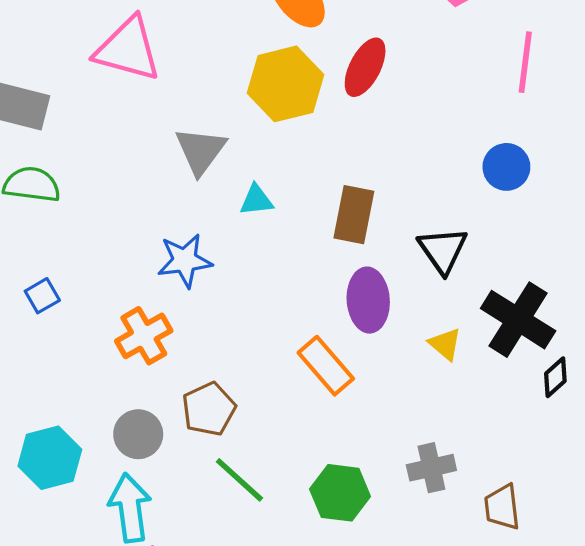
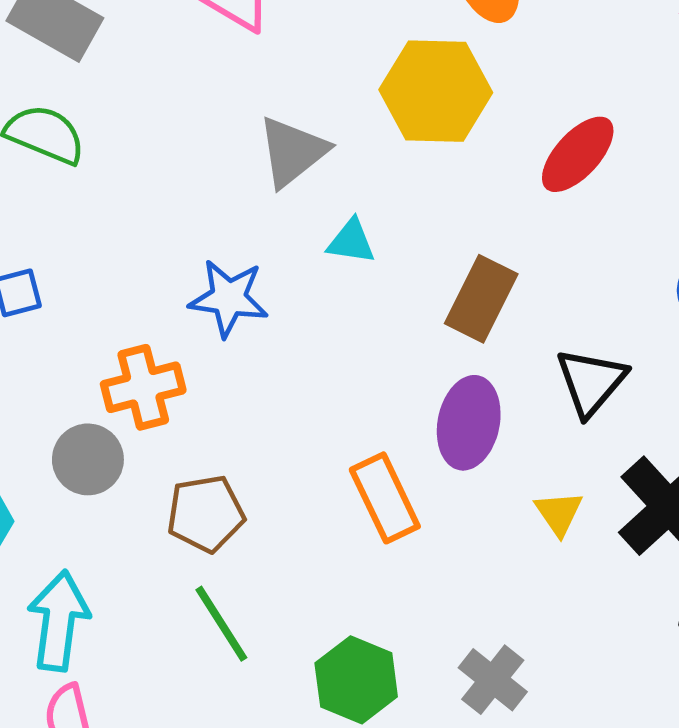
red ellipse: (365, 67) -> (578, 154), moved
gray circle: (138, 434) -> (88, 459), moved
gray cross: (431, 468) -> (493, 680), turned 36

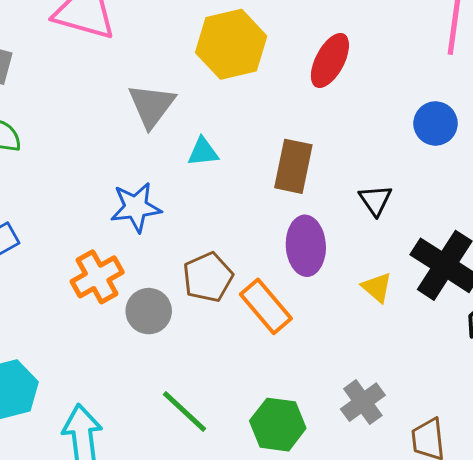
black triangle: (591, 382) -> (375, 200), size x0.7
gray circle: (88, 459) -> (149, 311), moved
brown pentagon: (206, 514) -> (208, 277), moved
gray cross: (493, 680) -> (363, 402), turned 30

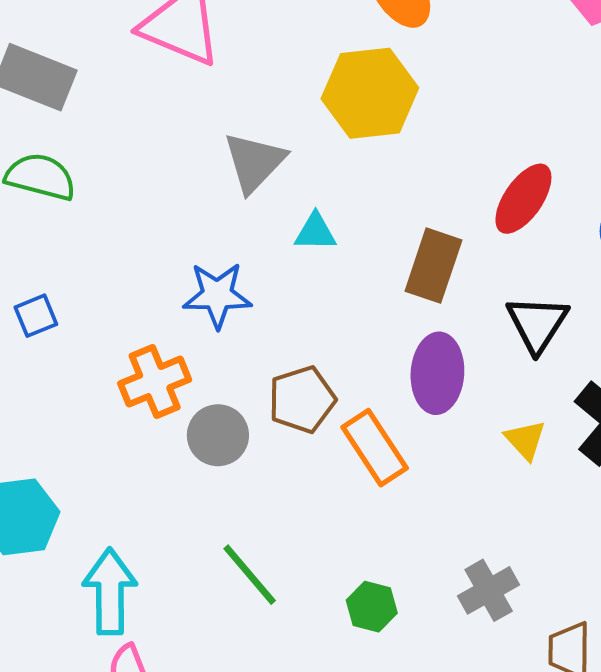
red ellipse: (330, 60) -> (523, 199), moved
black triangle: (375, 200) -> (537, 324), size x1.4
green hexagon: (278, 425) -> (372, 607), size x0.7

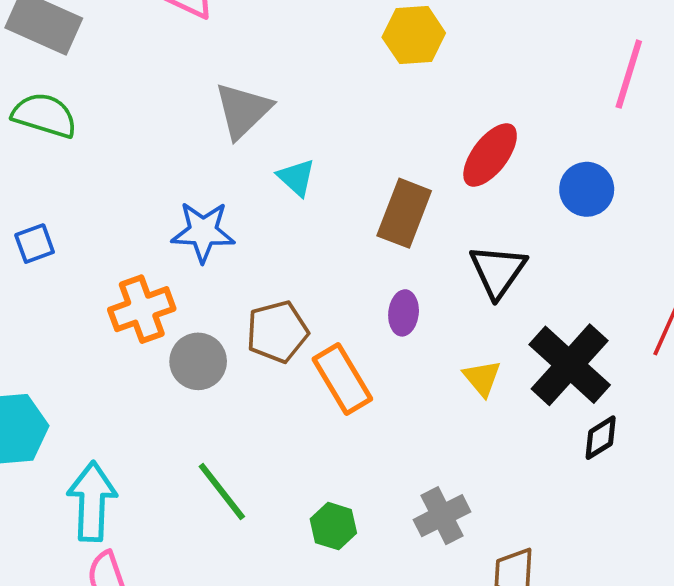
yellow hexagon: (370, 93) -> (414, 35), moved, size x0.7
cyan triangle: (315, 232) -> (296, 177), turned 39
purple ellipse: (437, 373) -> (404, 313), size x0.6

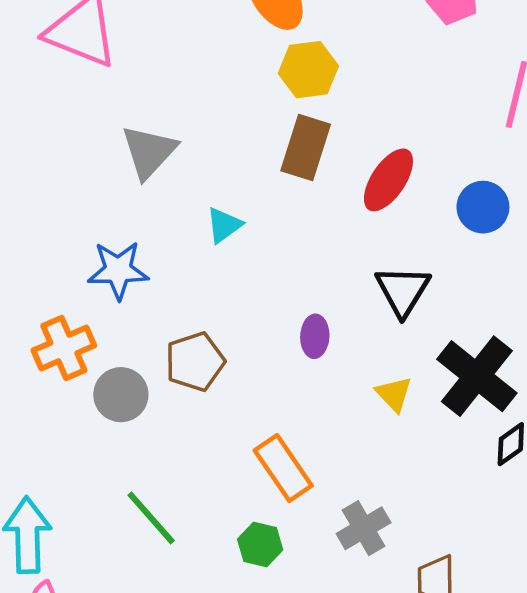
cyan triangle: (296, 177) -> (224, 225), moved, turned 45
brown rectangle: (404, 213) -> (306, 147), moved
orange rectangle: (342, 379) -> (283, 468), moved

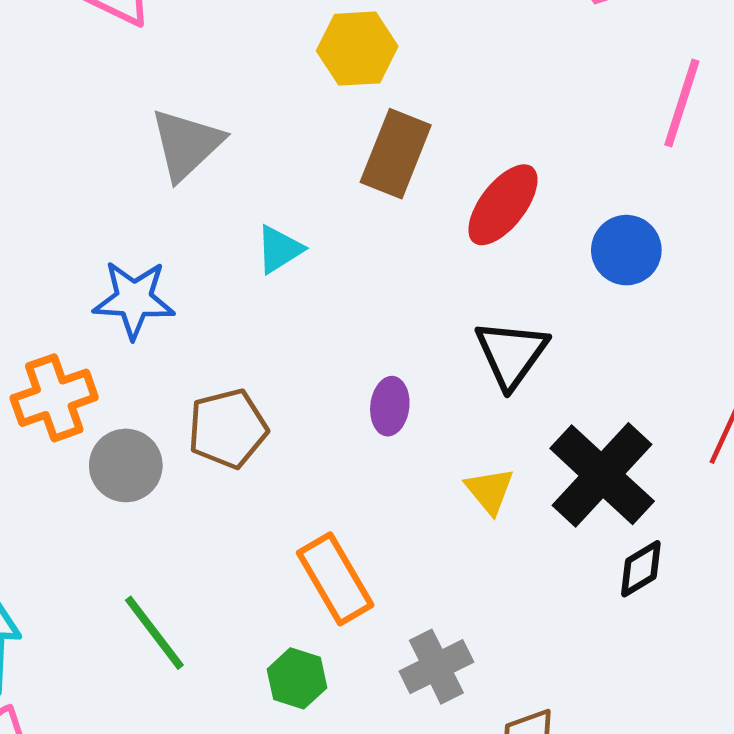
yellow hexagon: (308, 70) -> (357, 49), moved

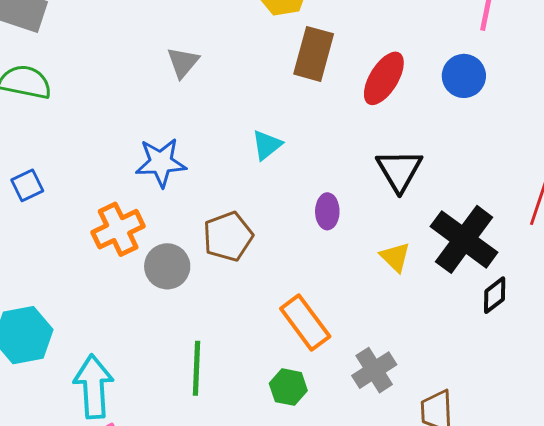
gray triangle: (186, 144) -> (183, 62), size x0.7
cyan triangle: (279, 249) -> (267, 145), moved
blue circle: (626, 250) -> (464, 76), moved
green line: (154, 633) -> (196, 368), turned 46

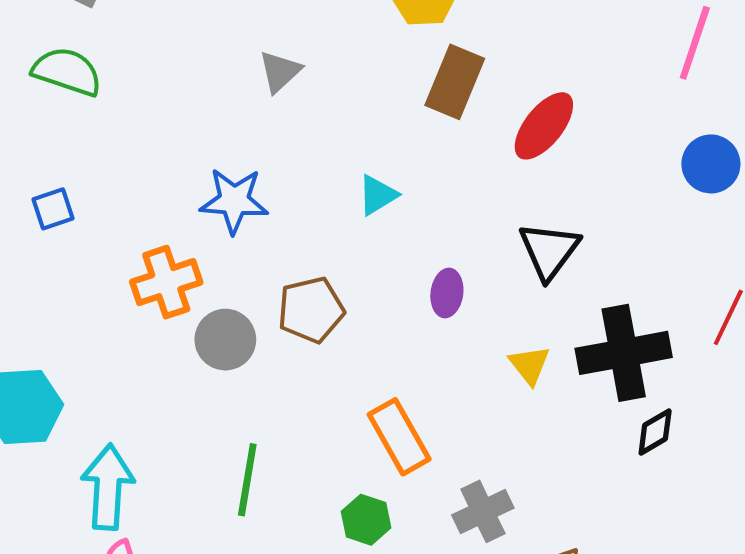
blue circle: (464, 76) -> (711, 164), moved
black cross: (464, 239) -> (624, 353), turned 36

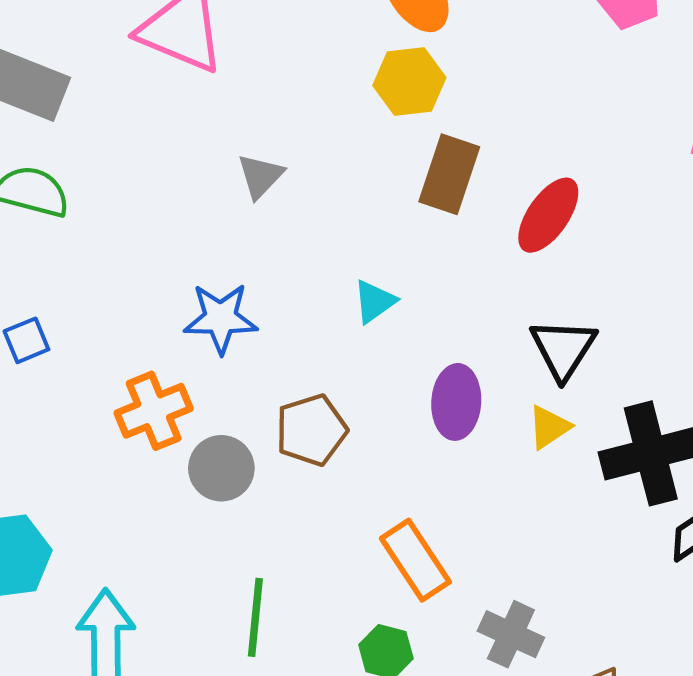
purple ellipse: (447, 293) -> (456, 402), size x1.4
yellow triangle: (529, 365) -> (549, 427), moved, turned 39
gray cross: (483, 511) -> (511, 634), turned -36

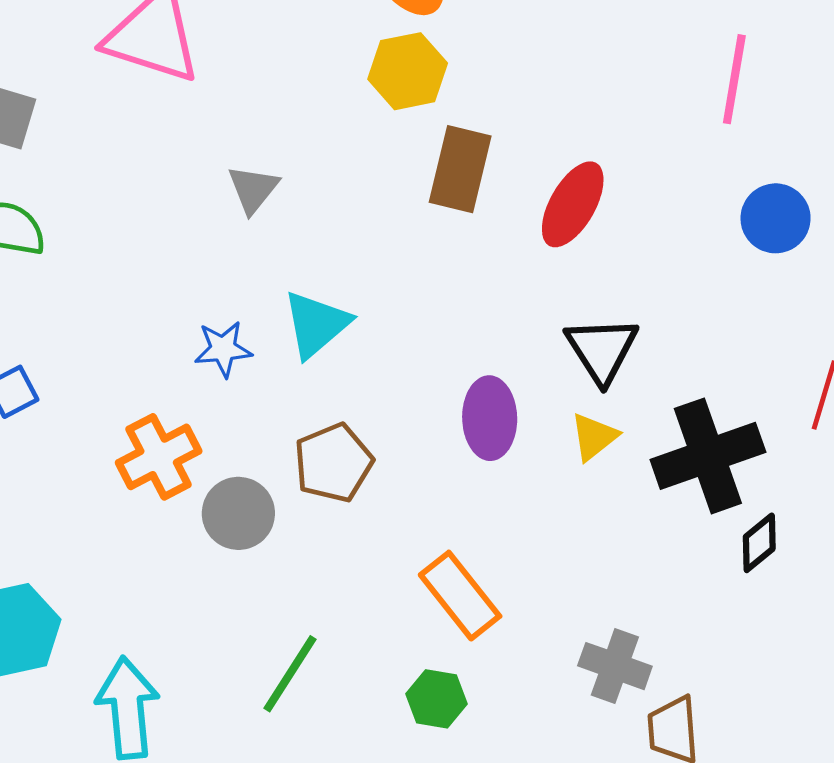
cyan triangle: (374, 302) -> (316, 324), moved, size x1.4
blue star: (221, 318) -> (223, 349), size x0.7
green line: (255, 617) -> (290, 674), turned 32
gray cross: (511, 634) -> (615, 666), moved

